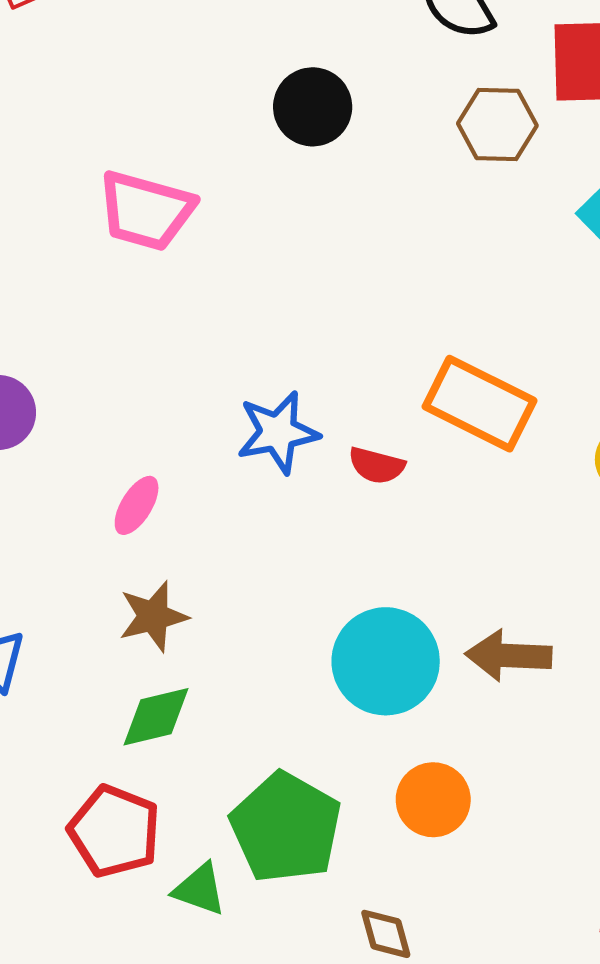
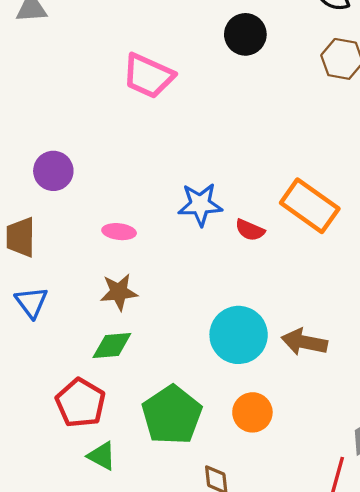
pink ellipse: (137, 505) -> (119, 232), turned 56
green triangle: (200, 889) -> (102, 456), moved

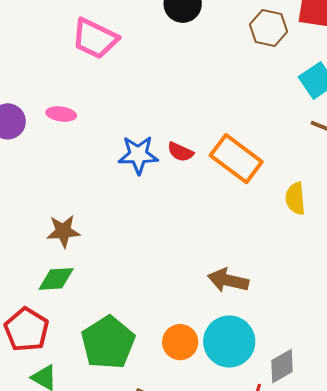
red semicircle: (250, 230) -> (180, 152), moved
pink ellipse: (119, 232) -> (61, 114), moved
cyan circle: (239, 335) -> (229, 341), moved

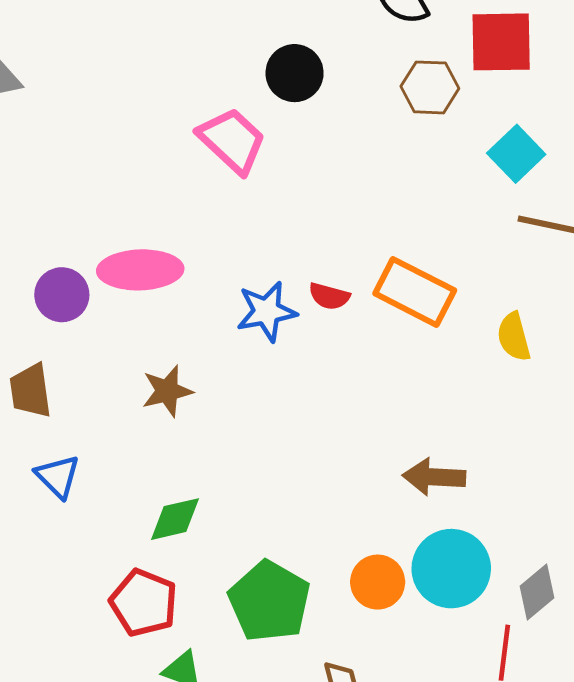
pink trapezoid: (95, 39) -> (232, 141), moved, turned -153
pink ellipse: (61, 114) -> (140, 270), size x1.8
brown star: (63, 231) -> (167, 391), moved

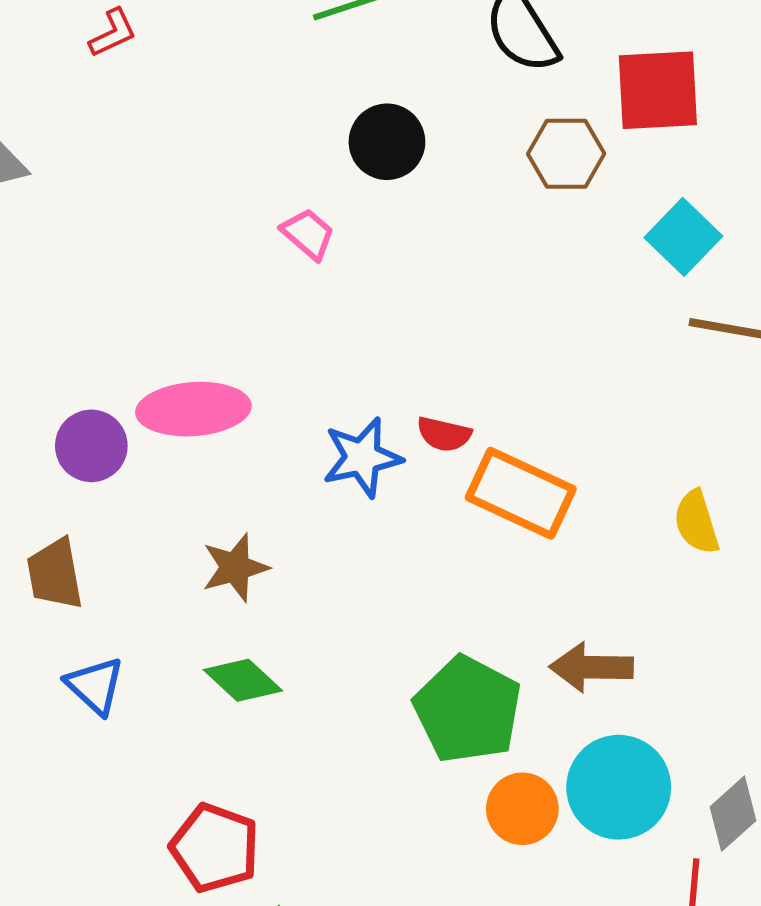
pink trapezoid: (232, 141) -> (308, 234), size x0.6
orange rectangle: (415, 292) -> (521, 493), moved
yellow semicircle: (514, 337) -> (696, 522), moved
green diamond: (175, 519) -> (243, 680), moved, turned 58
green pentagon: (269, 601) -> (468, 710), moved

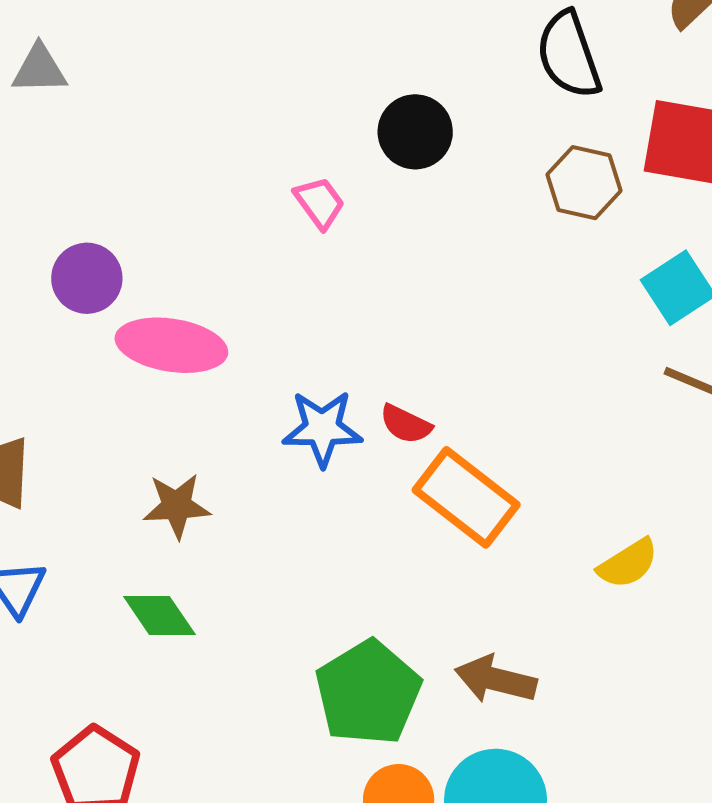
purple circle: (91, 446) -> (87, 278), moved
yellow semicircle: (696, 522) -> (628, 564), turned -118

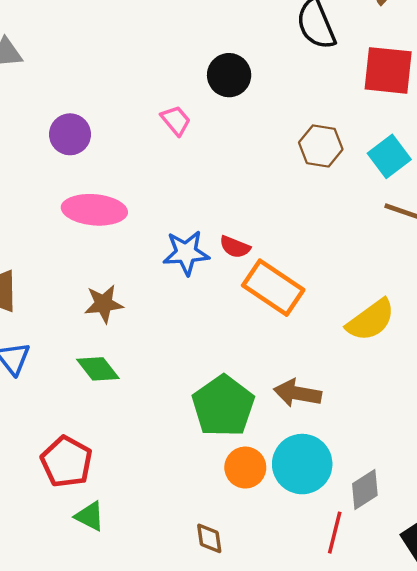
brown hexagon: (584, 183) -> (321, 146), moved
purple circle: (87, 278) -> (70, 134), moved
yellow semicircle: (628, 564) -> (371, 320), size x1.4

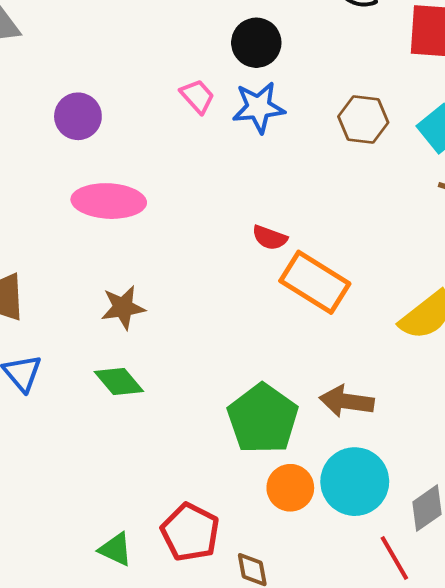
blue star: (186, 253) -> (259, 107), moved
red pentagon: (67, 462) -> (190, 532), moved
red line: (335, 533) -> (394, 558), turned -42

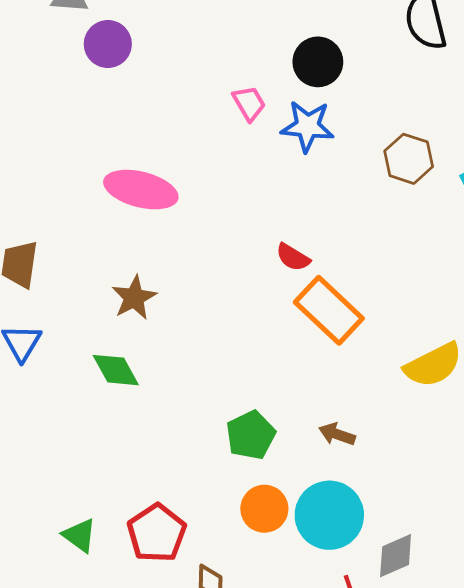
purple circle: (78, 116) -> (108, 44), moved
brown star: (123, 307) -> (134, 298), turned -30
brown arrow: (347, 401) -> (337, 434), size x0.7
green pentagon: (263, 419) -> (251, 435), size x0.7

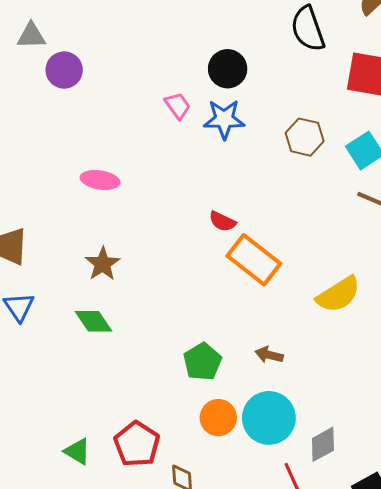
pink ellipse: (141, 190) -> (100, 180), size x0.7

